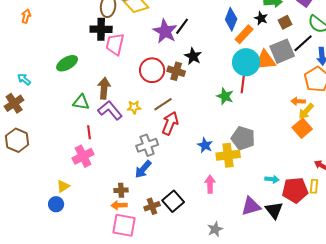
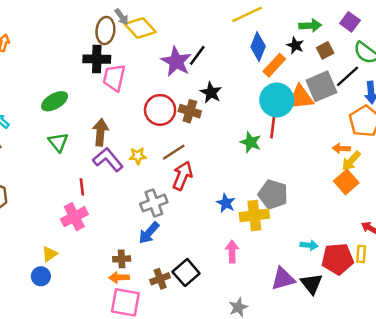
green triangle: (81, 102) -> (58, 142), moved, turned 42

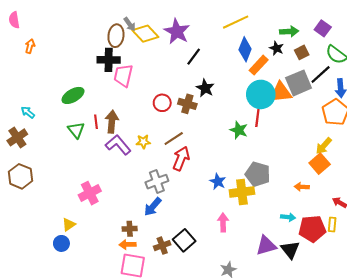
purple star: (176, 62) -> (177, 31), moved
red circle: (160, 110) -> (162, 103), size x0.7
orange arrow: (341, 148) -> (302, 187), moved
red line: (82, 187) -> (96, 122), moved

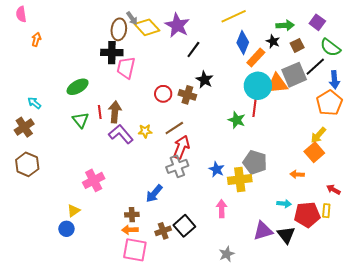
gray cross: (157, 182) -> (177, 166), moved

